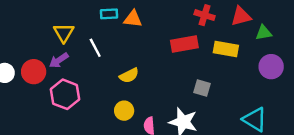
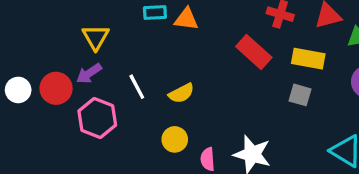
red rectangle: (184, 44) -> (254, 52), turned 52
white line: (95, 48) -> (137, 87), moved
gray square: (202, 88) -> (300, 95), moved

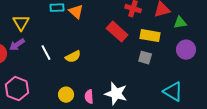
orange triangle: (186, 19) -> (76, 12), turned 35
pink hexagon: (97, 118) -> (17, 89), moved
yellow circle: (175, 139) -> (66, 95), moved

